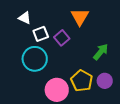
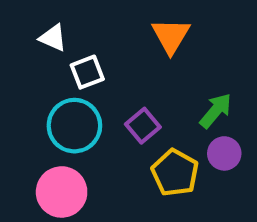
purple square: (62, 38) -> (143, 126), moved
purple circle: (105, 81) -> (224, 153), moved
pink circle: (57, 90) -> (62, 192), moved

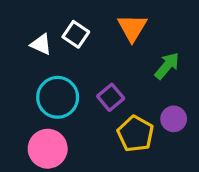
white triangle: (53, 38) -> (41, 44), moved
white square: (87, 72) -> (76, 34), moved, turned -35
green arrow: (216, 111) -> (167, 66), moved

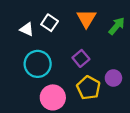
green arrow: (167, 66) -> (117, 26), moved
purple square: (111, 97) -> (81, 58), moved
pink circle: (48, 149) -> (53, 97), moved

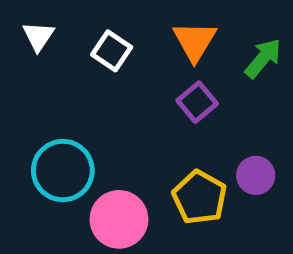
white triangle: (27, 29) -> (38, 36), moved, turned 40
purple square: (81, 58) -> (197, 102), moved
cyan circle: (38, 64) -> (63, 171), moved

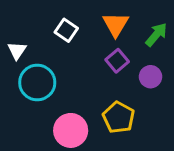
white triangle: (38, 36) -> (17, 51), moved
cyan circle: (63, 171) -> (37, 83), moved
purple circle: (256, 175) -> (151, 77), moved

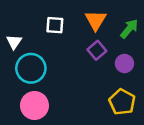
white square: (66, 30) -> (55, 25), turned -30
yellow pentagon: (119, 117) -> (122, 102), moved
pink circle: (71, 130) -> (34, 105), moved

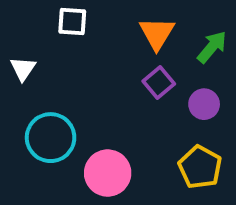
white square: (55, 25) -> (72, 21), moved
cyan circle: (31, 68) -> (51, 138), moved
pink circle: (34, 105) -> (108, 173), moved

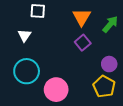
white triangle: (23, 69) -> (24, 35), moved
purple circle: (204, 104) -> (109, 64), moved

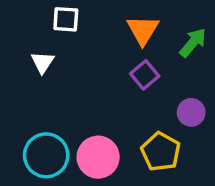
cyan circle: (27, 71) -> (46, 155), moved
yellow pentagon: (104, 86) -> (161, 152), moved

